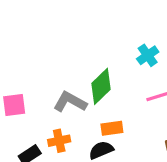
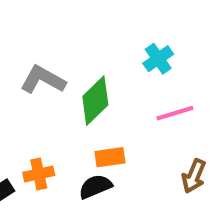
gray L-shape: (70, 102) -> (43, 80), moved

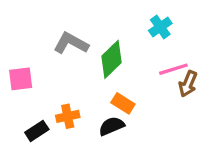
orange rectangle: (110, 157) -> (123, 103), turned 40
brown arrow: (194, 176) -> (188, 84), moved

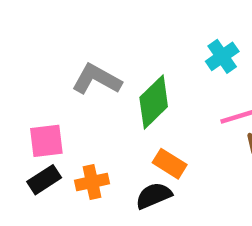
pink square: (21, 79) -> (46, 141), moved
black rectangle: (37, 131) -> (44, 180), moved

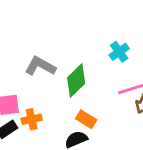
orange cross: (92, 182) -> (32, 119), moved

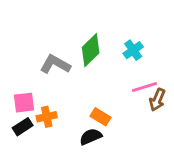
green diamond: (76, 80) -> (91, 50), moved

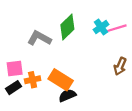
pink line: (145, 87) -> (117, 28), moved
orange rectangle: (101, 117) -> (61, 80), moved, size x1.5

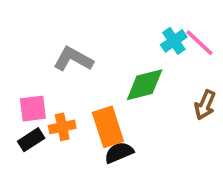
green diamond: (67, 27) -> (145, 85), moved, turned 30
pink line: (117, 28) -> (199, 43), turned 60
orange rectangle: (61, 80) -> (108, 127), turned 40

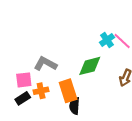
gray L-shape: (73, 59) -> (45, 64), moved
black semicircle: (119, 153) -> (75, 106), turned -63

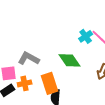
green diamond: (90, 66) -> (70, 60), turned 70

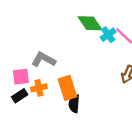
green diamond: (70, 60) -> (90, 23), moved

